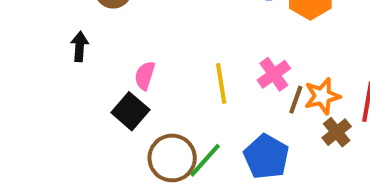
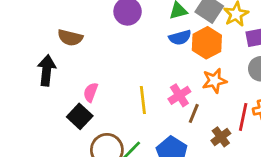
black arrow: (80, 46) -> (47, 70), size x1.5
orange star: (322, 96) -> (214, 81), moved

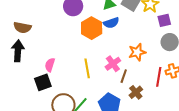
brown semicircle: (70, 38) -> (22, 28), moved
orange hexagon: (207, 43) -> (92, 28), moved
black square: (80, 116) -> (43, 82), turned 30
brown cross: (221, 137) -> (136, 92), moved

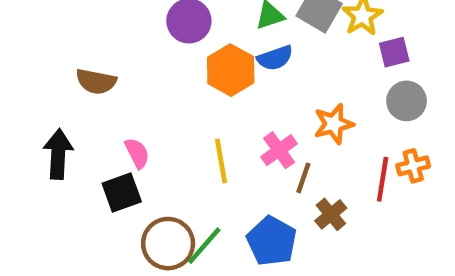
brown semicircle: (22, 28) -> (96, 81), moved
black arrow: (18, 51) -> (58, 154), moved
pink semicircle: (50, 65) -> (137, 153), turned 136

